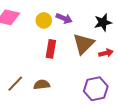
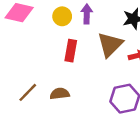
purple arrow: (64, 18) -> (87, 14), turned -112

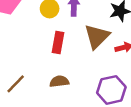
brown semicircle: (60, 94) -> (59, 81), moved

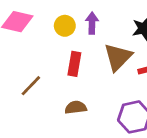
brown line: (16, 84) -> (31, 86), moved

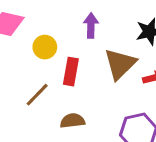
yellow circle: (65, 26) -> (45, 47), moved
brown line: (31, 86) -> (37, 95), moved

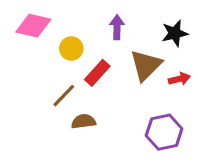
red rectangle: (71, 72) -> (97, 73), turned 32
brown semicircle: (72, 121) -> (84, 121), moved

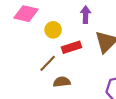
red rectangle: (97, 73) -> (71, 47), turned 30

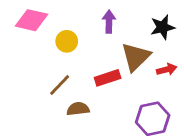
red rectangle: (71, 47) -> (108, 78), moved

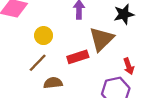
yellow circle: (67, 41) -> (44, 36), moved
red arrow: (167, 69) -> (129, 66), moved, turned 84

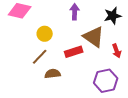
brown triangle: (101, 39) -> (94, 37), turned -40
red arrow: (129, 66) -> (117, 51), moved

